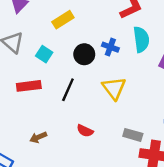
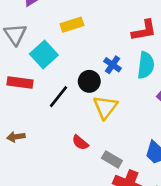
cyan square: (44, 54) -> (44, 54), size x1.5
black circle: (84, 54) -> (89, 81), moved
red semicircle: (85, 131) -> (80, 143), moved

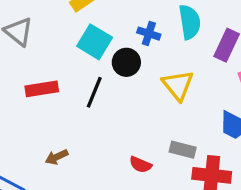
cyan square: (44, 54) -> (95, 42), moved
yellow triangle: (105, 107) -> (178, 85), moved
red semicircle: (80, 143) -> (141, 165), moved

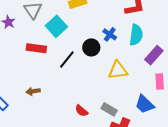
cyan square: (95, 42) -> (56, 26), moved
yellow triangle: (178, 85) -> (118, 70), turned 45

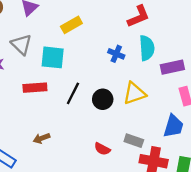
cyan square: (56, 26) -> (53, 57), turned -30
black circle: (91, 47) -> (103, 99), moved
purple rectangle: (154, 55) -> (172, 67), turned 48
blue trapezoid: (144, 104) -> (173, 126), turned -105

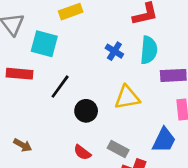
black circle: (103, 99) -> (86, 111), moved
brown arrow: (42, 138) -> (23, 145), moved, turned -140

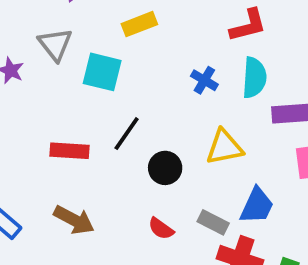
red rectangle: (20, 74) -> (69, 151), moved
blue trapezoid: (164, 140) -> (257, 206), moved
brown arrow: (23, 145) -> (74, 220), size x1.5

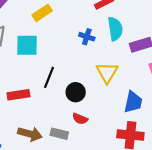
yellow triangle: (224, 147) -> (107, 73), turned -35
gray rectangle: (213, 222) -> (59, 134), moved
red semicircle: (161, 229) -> (80, 119), moved

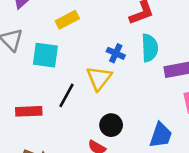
yellow triangle: (107, 73) -> (99, 78), moved
black circle: (76, 92) -> (111, 125), moved

